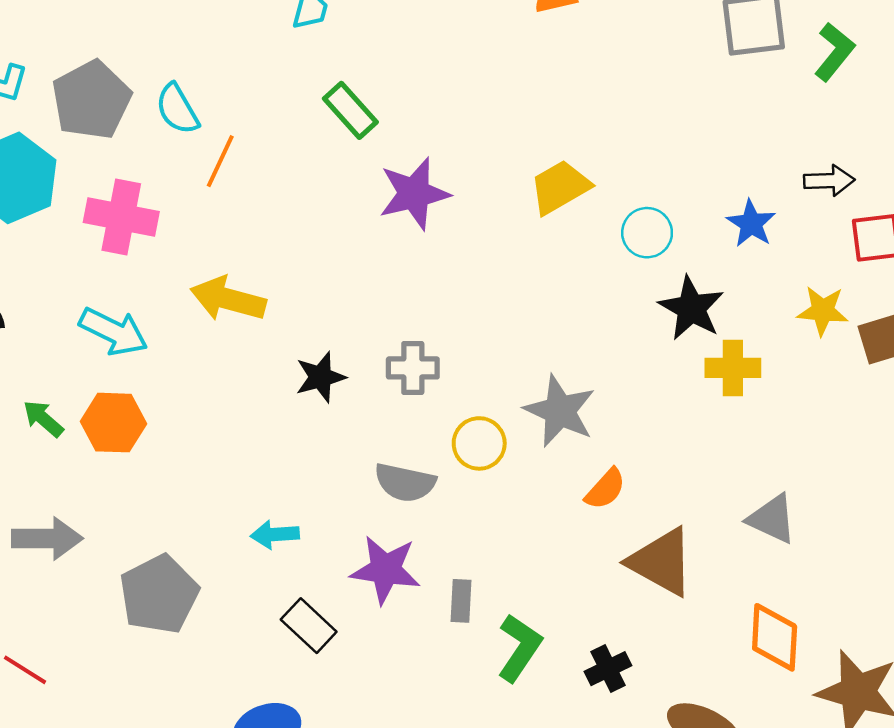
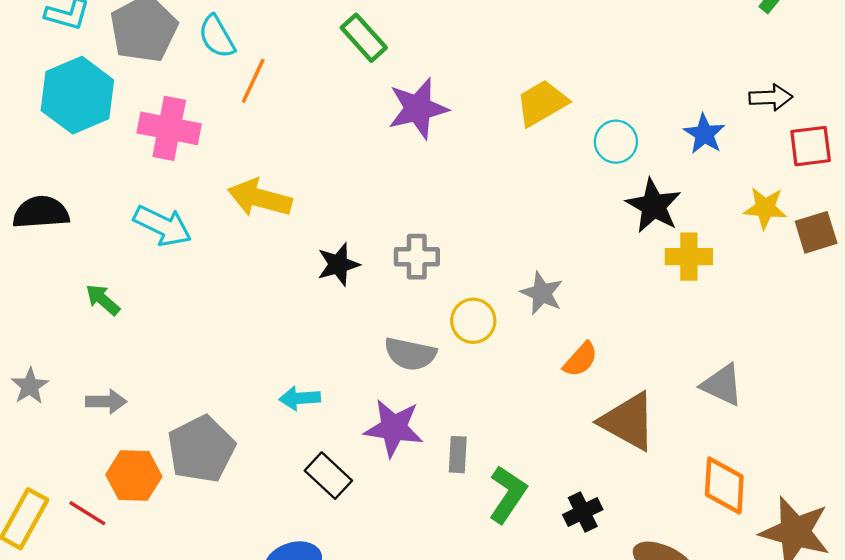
gray star: (560, 411) -> (542, 293), size x0.7
orange hexagon: (114, 423) -> (134, 476), moved
gray arrow: (47, 538) -> (106, 402), size x0.7

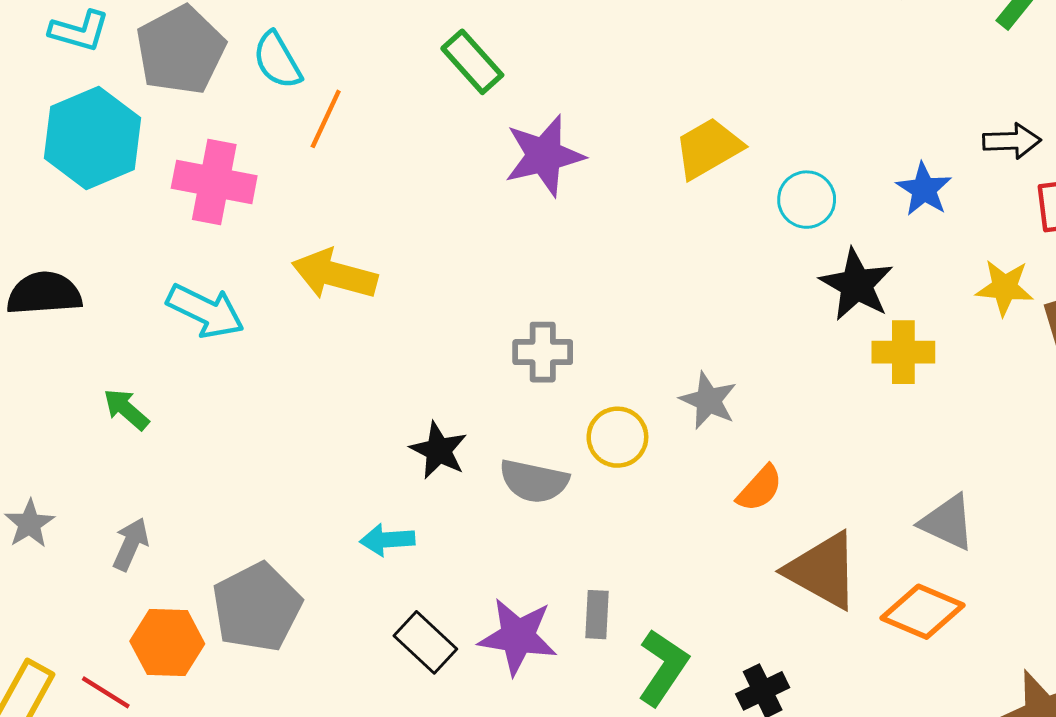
black star: (338, 264) -> (439, 450), moved, turned -30
gray arrow: (106, 402) -> (131, 544), turned -66
purple star: (394, 428) -> (518, 637), moved
orange diamond: (724, 486) -> (922, 612), moved, turned -70

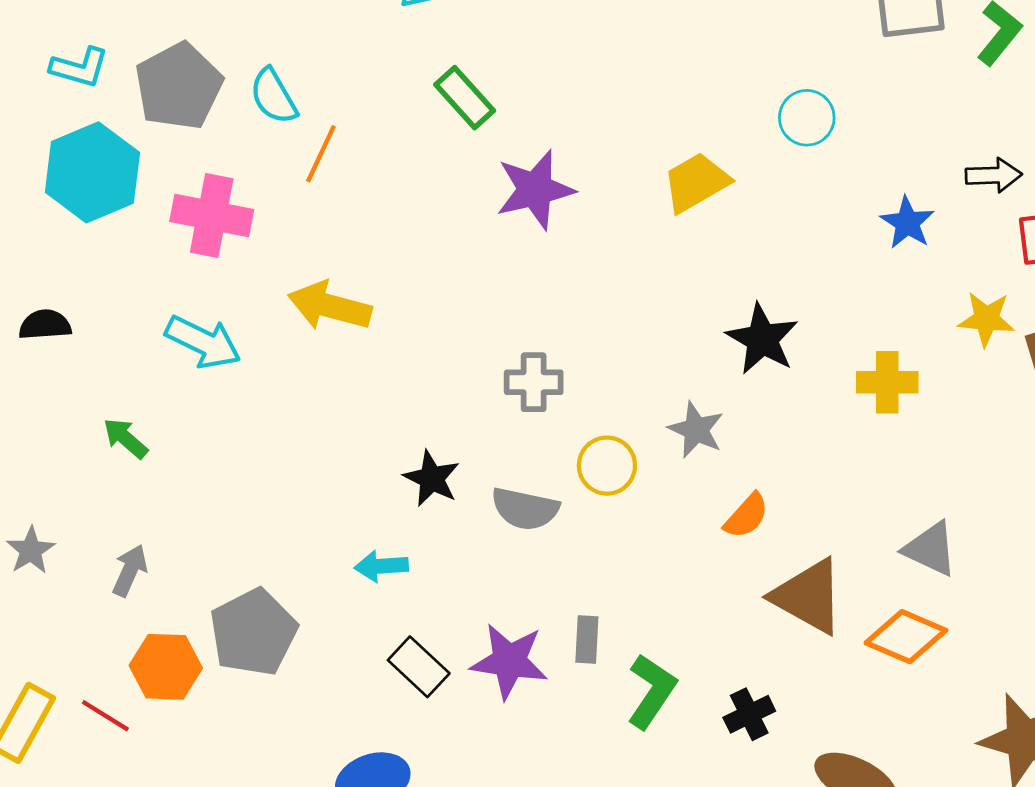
cyan circle: (807, 200) -> (807, 118), moved
black star: (856, 285) -> (762, 339), moved
black semicircle: (44, 293) -> (45, 325), size x0.7

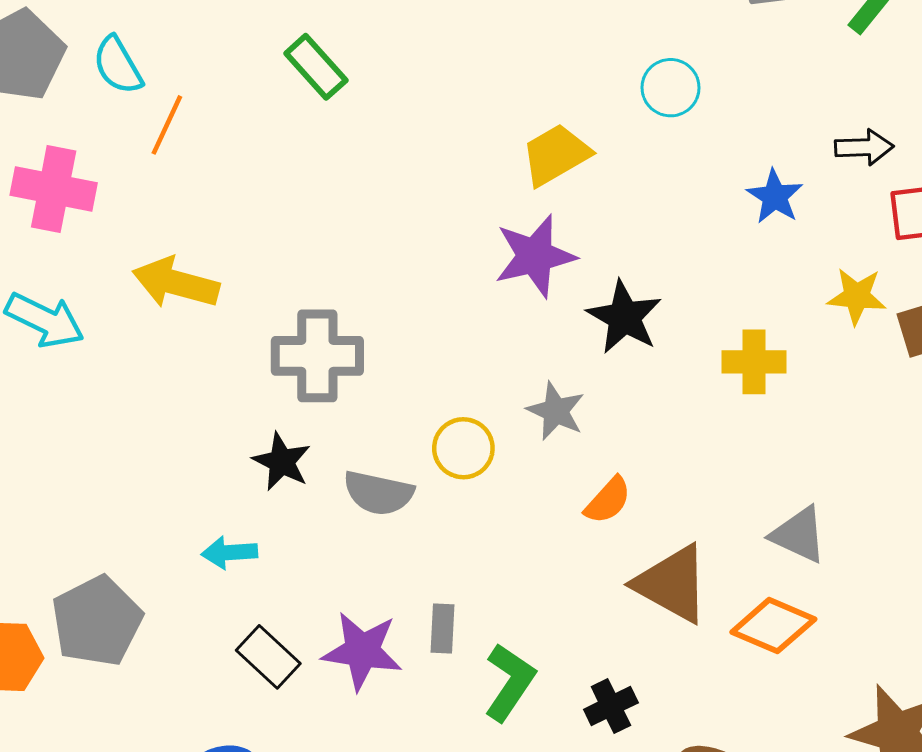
purple star: (535, 190) -> (535, 256), moved
gray cross: (534, 382) -> (317, 356), moved, size x1.5

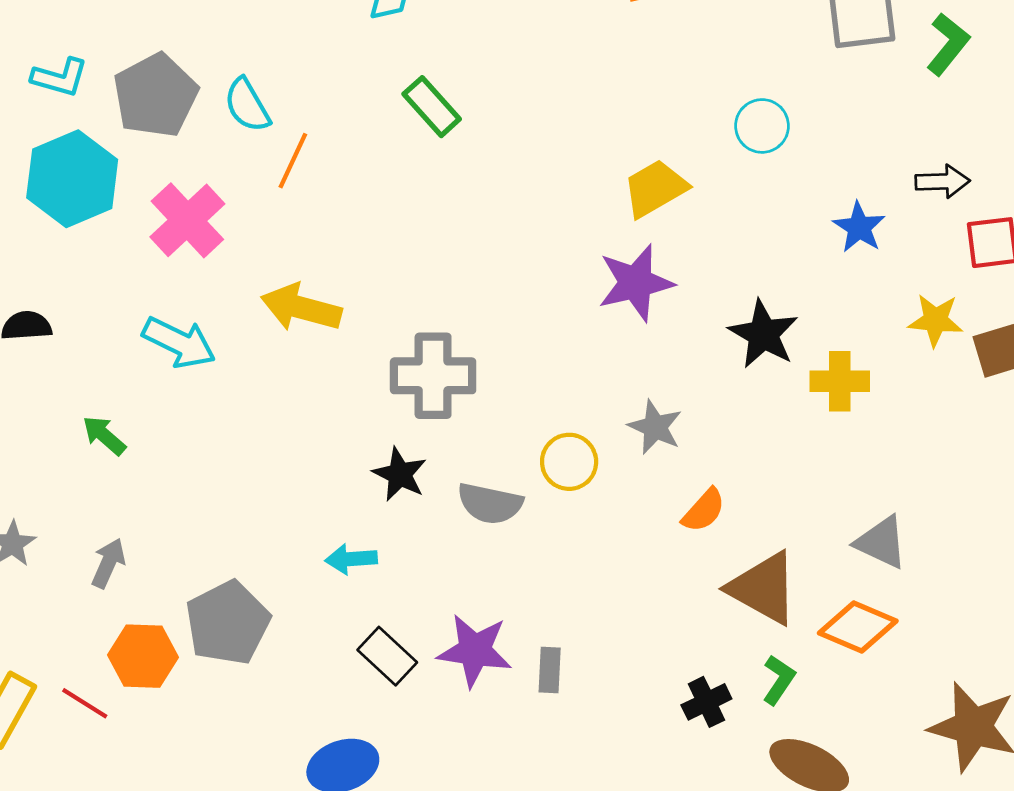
pink cross: (54, 189) -> (187, 220), turned 36
black star: (624, 317) -> (763, 334), moved
gray rectangle: (443, 629) -> (550, 670), moved
green L-shape: (510, 682) -> (779, 680), moved, size x0.7

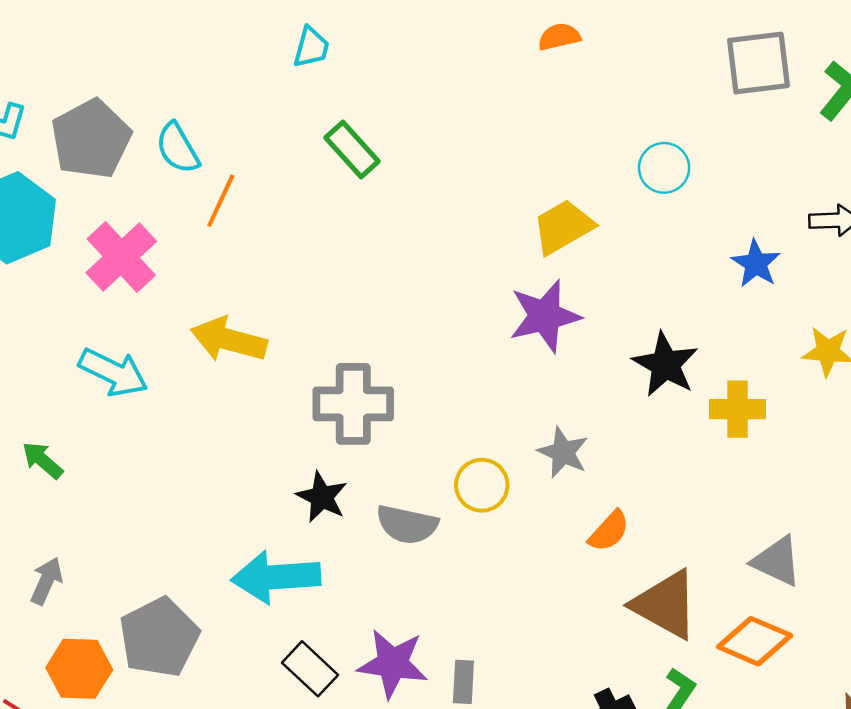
cyan arrow: (351, 559) -> (276, 577), size x1.8

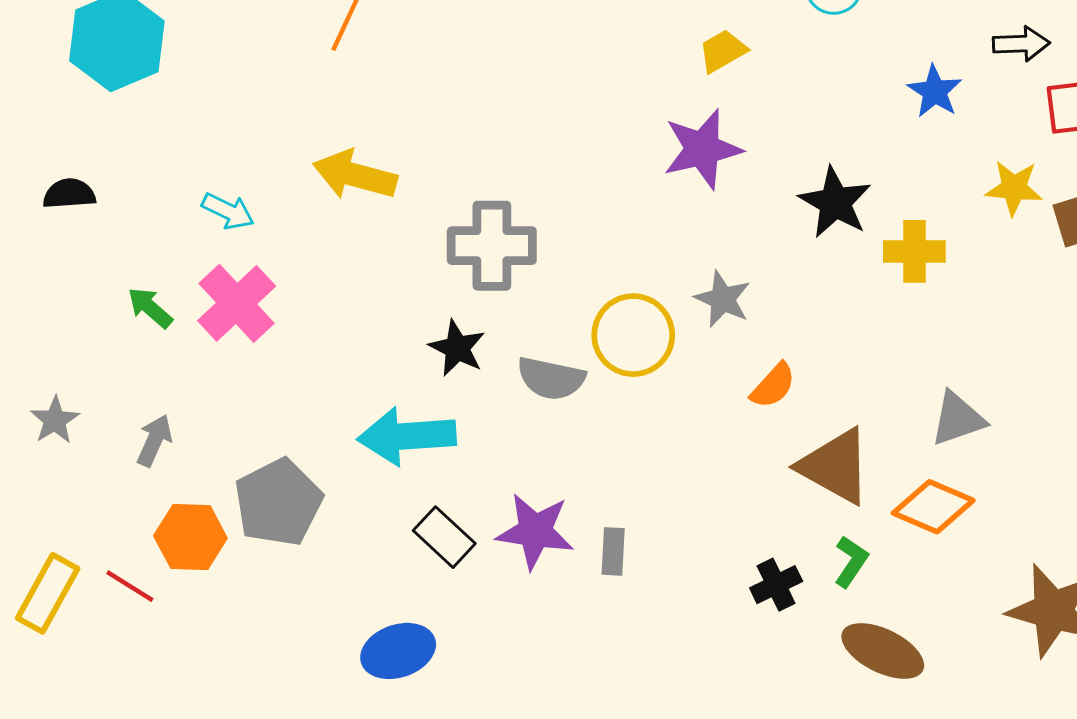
yellow trapezoid: (563, 227) -> (723, 51), size x0.7
pink cross: (121, 257) -> (237, 303), moved
cyan arrow: (113, 372) -> (228, 211), size x0.7
yellow circle: (482, 485) -> (633, 335), size x1.4
gray triangle: (777, 561) -> (958, 419), turned -44

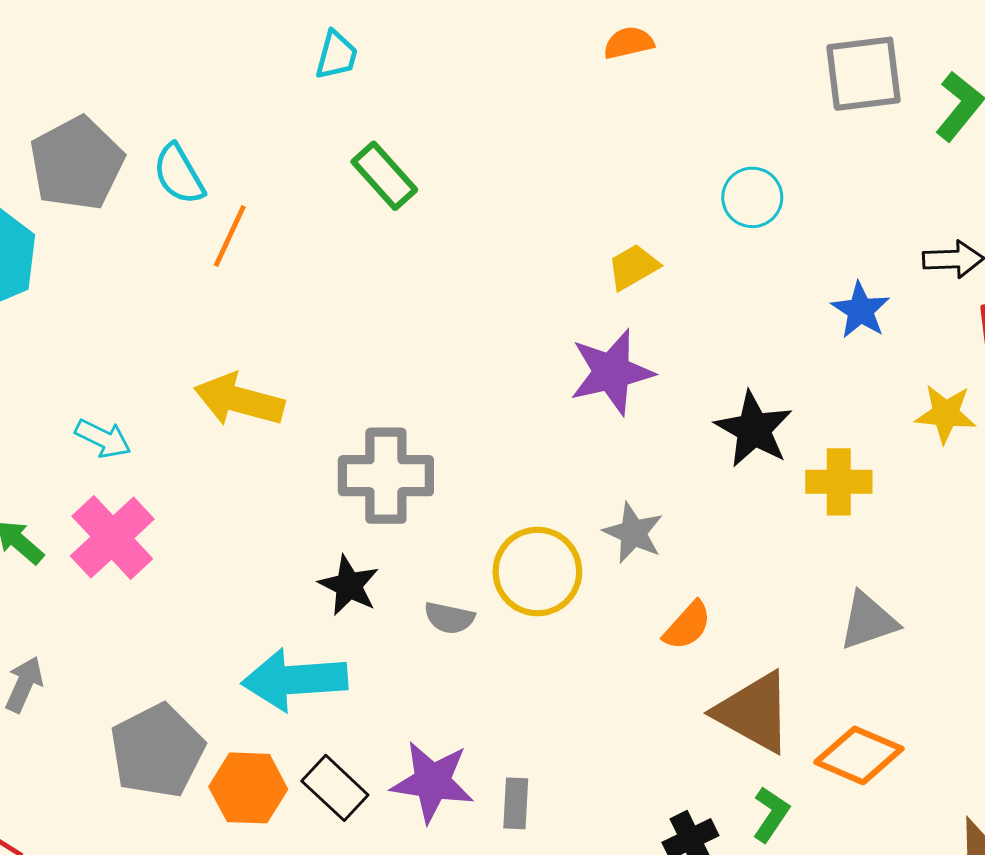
gray semicircle: (551, 378) -> (449, 618), size x0.7
gray triangle: (958, 419) -> (868, 621), moved
orange hexagon: (190, 537) -> (248, 788), moved

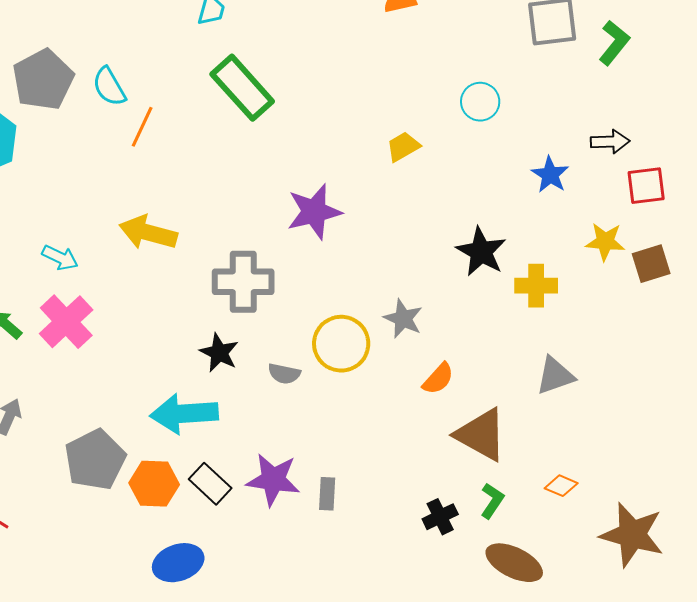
green rectangle: (384, 176) -> (242, 88), size x1.5
purple star: (612, 372) -> (314, 212), moved
orange diamond: (859, 755) -> (561, 486), moved, size x0.6

